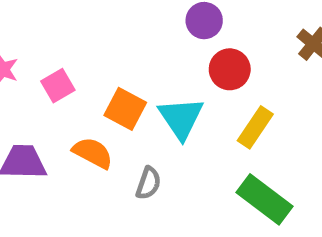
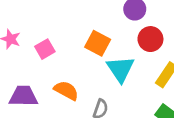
orange square: (125, 109) -> (98, 43), moved

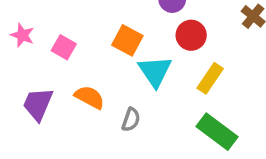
pink square: (45, 49) -> (64, 47), turned -30
purple trapezoid: (23, 96) -> (38, 104), turned -68

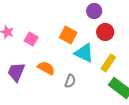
cyan triangle: (155, 71) -> (84, 53), turned -30
yellow rectangle: (210, 78) -> (108, 63), moved

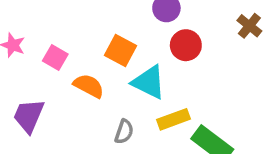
yellow rectangle: (108, 63) -> (173, 119), moved, turned 36
orange semicircle: (46, 68) -> (89, 86), moved

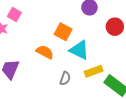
red circle: (186, 45) -> (115, 27), moved
pink square: (55, 58) -> (14, 14), moved

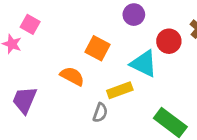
cyan triangle: (79, 50) -> (144, 64), moved
yellow rectangle: (94, 71) -> (120, 90), moved

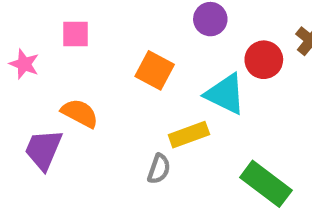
pink square: (30, 24) -> (76, 34), moved, turned -30
orange semicircle: (72, 76) -> (80, 113), moved

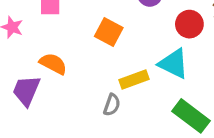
cyan triangle: (225, 94) -> (174, 64), moved

